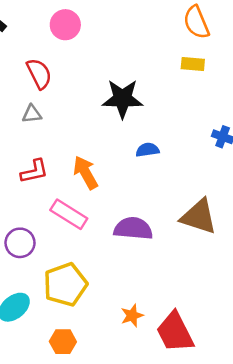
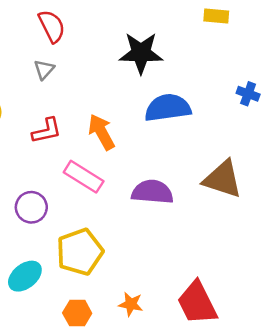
gray triangle: (32, 114) -> (44, 70), turned -42
blue semicircle: (148, 150) -> (168, 108), size x1.8
orange star: (132, 316) -> (131, 304), moved, turned 30

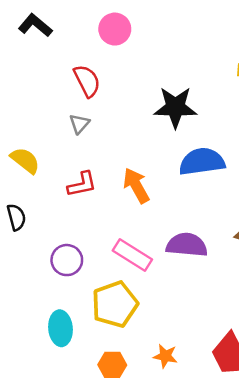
pink rectangle: (84, 177) -> (132, 255), moved
cyan ellipse: (25, 276) -> (60, 328), turned -56

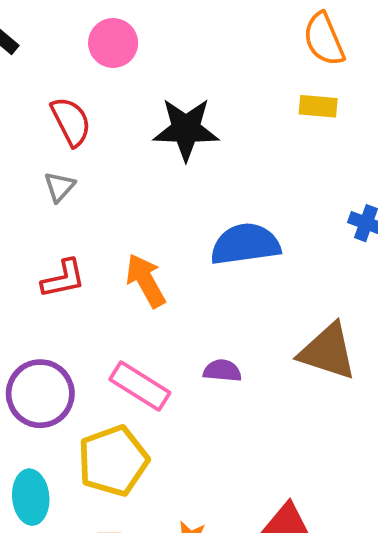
black star: (175, 107) -> (186, 129), moved
purple semicircle: (187, 245) -> (222, 371), size x0.6
purple circle: (67, 260) -> (40, 394), size x1.4

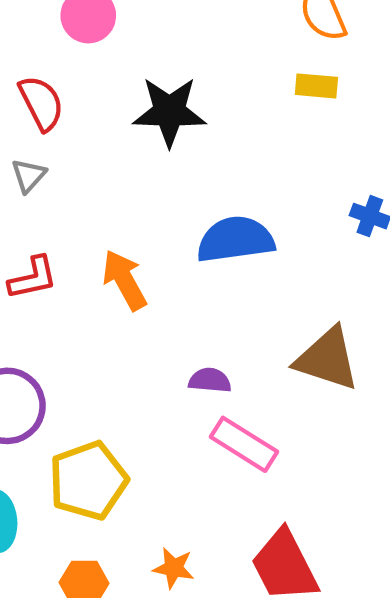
pink rectangle: (140, 386) -> (244, 444), moved

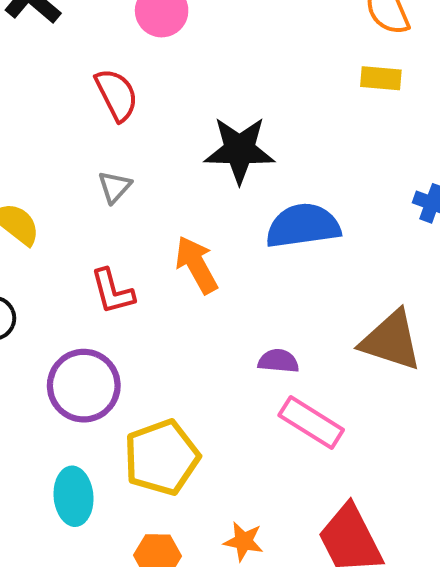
black star: (169, 112) -> (239, 150), moved
gray triangle: (29, 176) -> (114, 187), moved
red L-shape: (33, 278) -> (112, 291), moved, turned 87

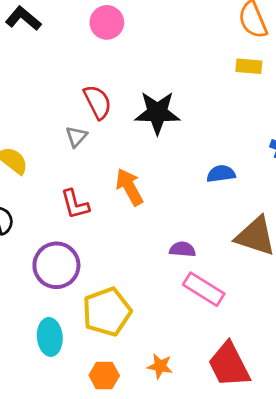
red semicircle: (117, 95) -> (98, 102), moved
blue semicircle: (303, 226) -> (221, 174), moved, size x0.6

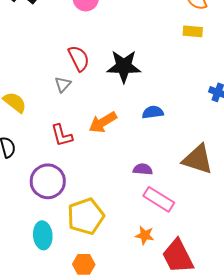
blue semicircle: (221, 174) -> (153, 112), moved
orange arrow: (129, 187) -> (103, 122), turned -92
orange star: (160, 366) -> (145, 235), moved

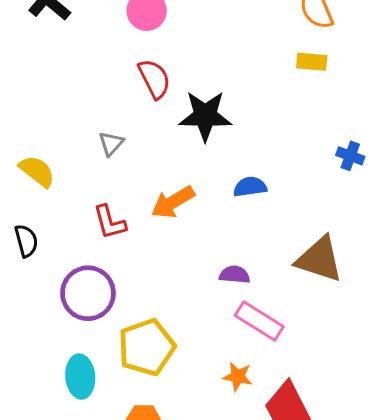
red semicircle: (79, 58) -> (154, 79), moved

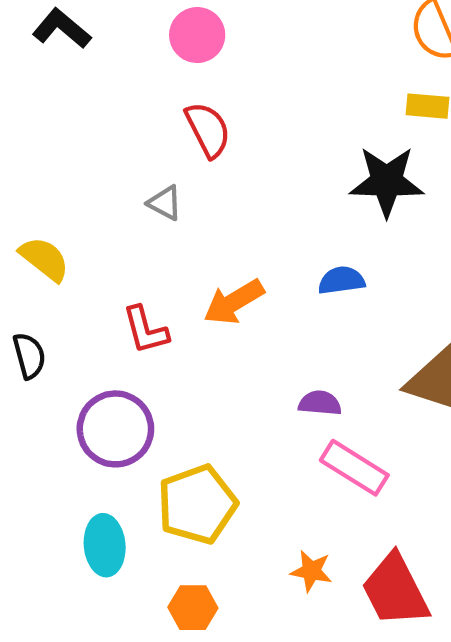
black star: (205, 116) -> (387, 181), moved
gray triangle: (111, 144) -> (165, 203), moved, turned -44
orange star: (238, 377) -> (311, 571), moved

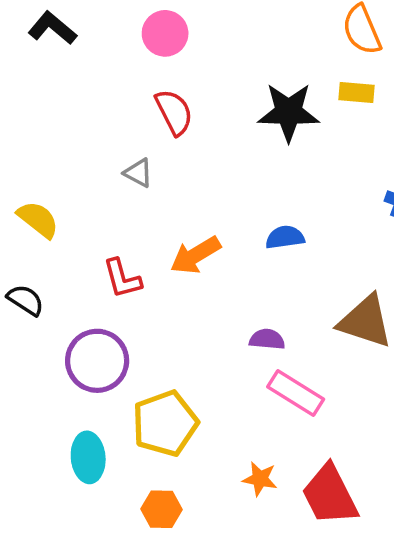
black star: (387, 181) -> (289, 112), moved
black semicircle: (29, 356) -> (26, 300), turned -42

